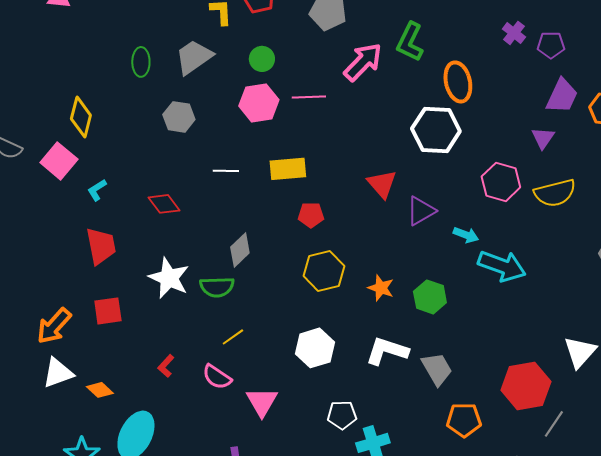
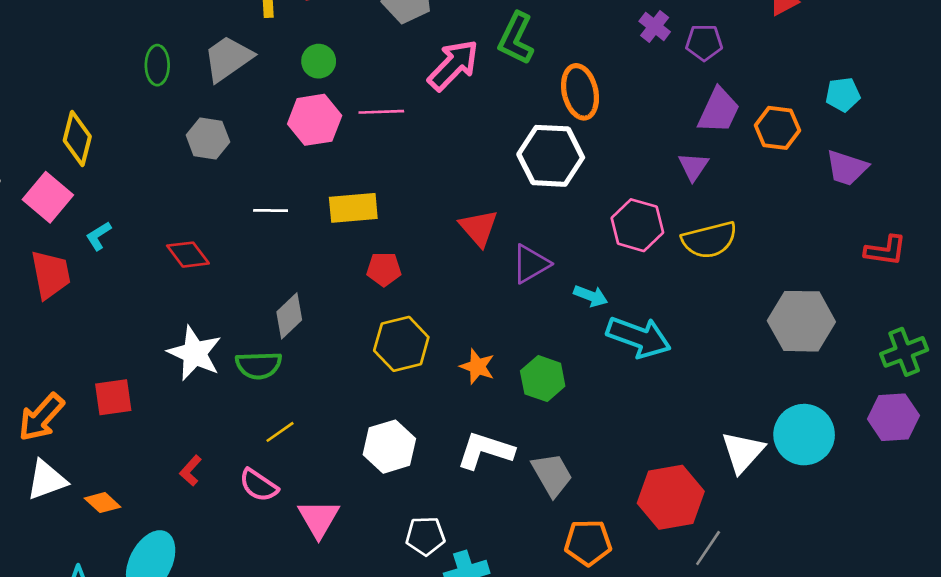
red trapezoid: (101, 246) -> (51, 275), moved

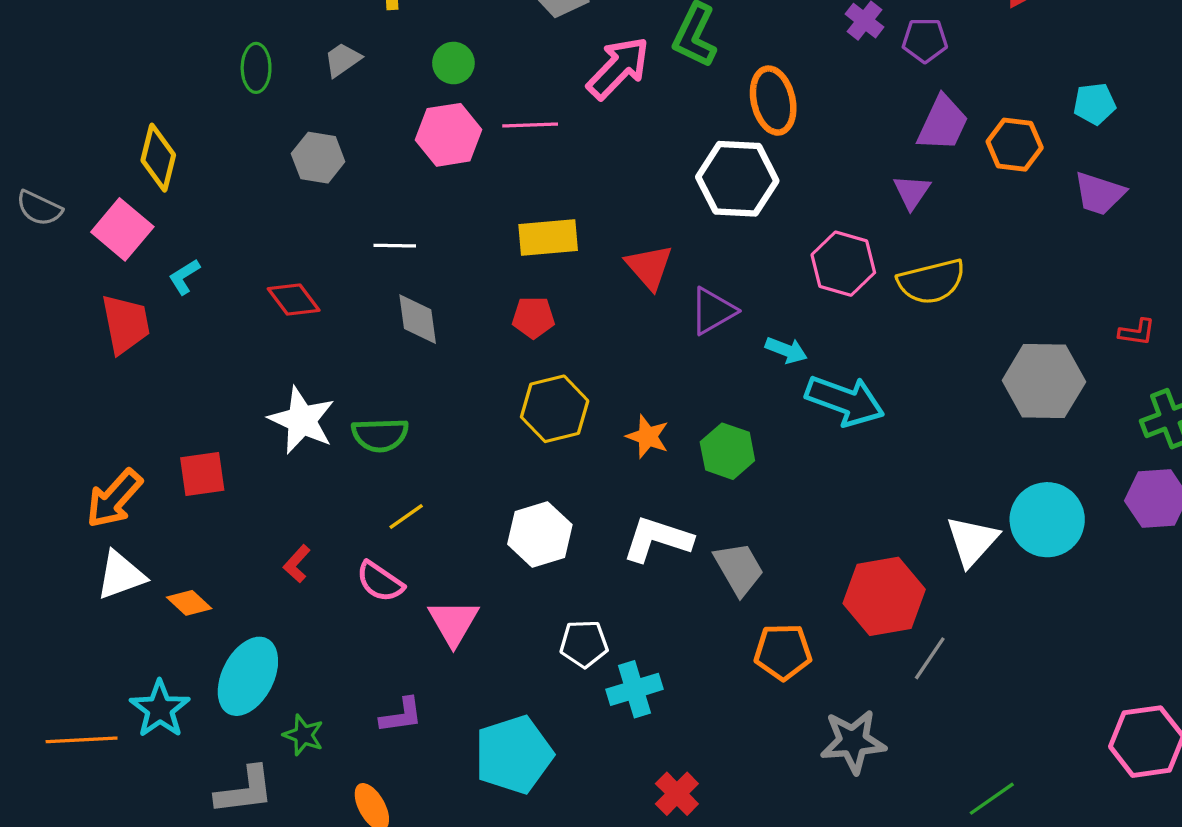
gray trapezoid: (228, 58) -> (343, 60), size x0.6
yellow rectangle: (353, 208) -> (548, 238), moved
red L-shape: (885, 251) -> (1137, 332), moved, size x0.7
gray diamond: (289, 316) -> (418, 319), moved, turned -54

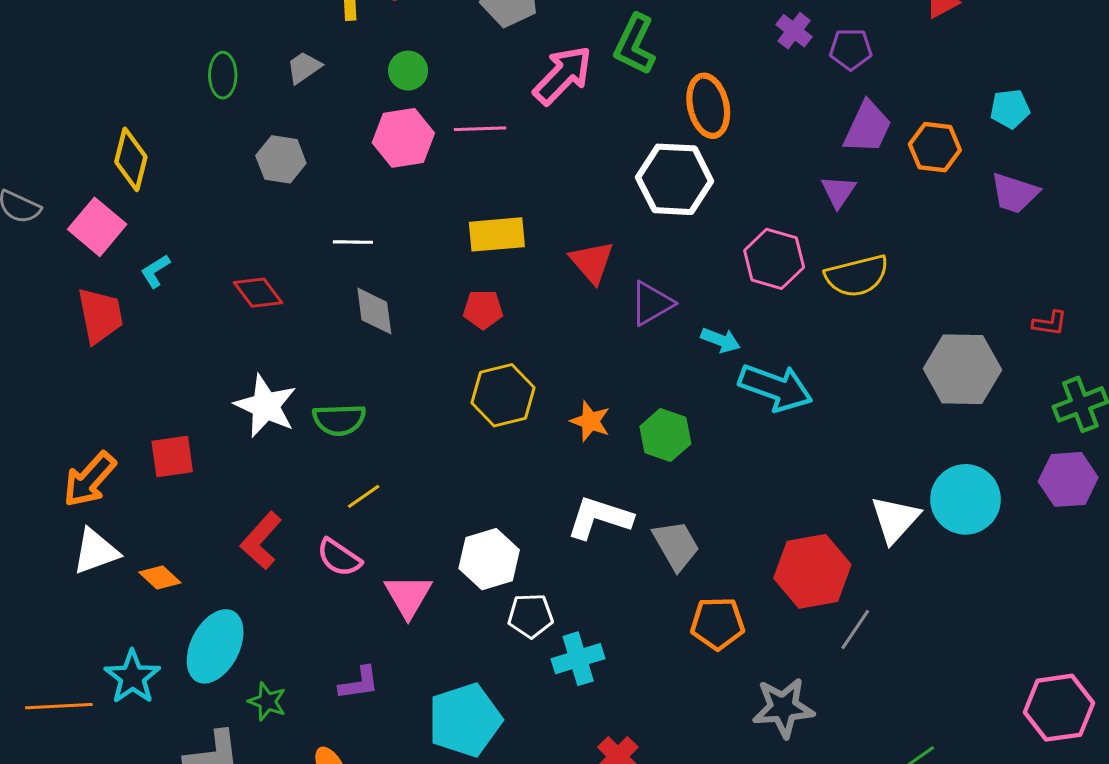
white hexagon: (540, 534) -> (489, 559), moved
red L-shape: (297, 564) -> (261, 541), size x1.6

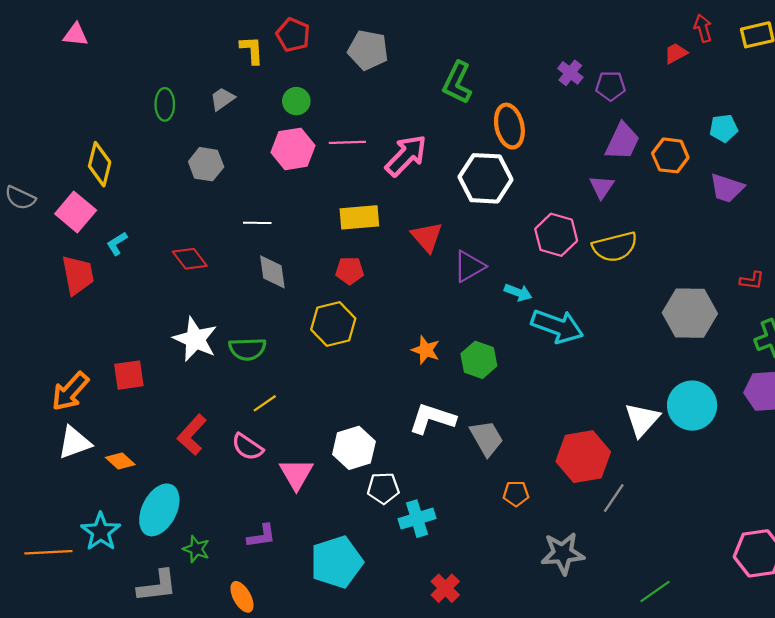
pink arrow: (563, 75) -> (406, 155), moved
yellow hexagon: (503, 395) -> (333, 324), moved
orange pentagon: (717, 623) -> (516, 494), size x0.7

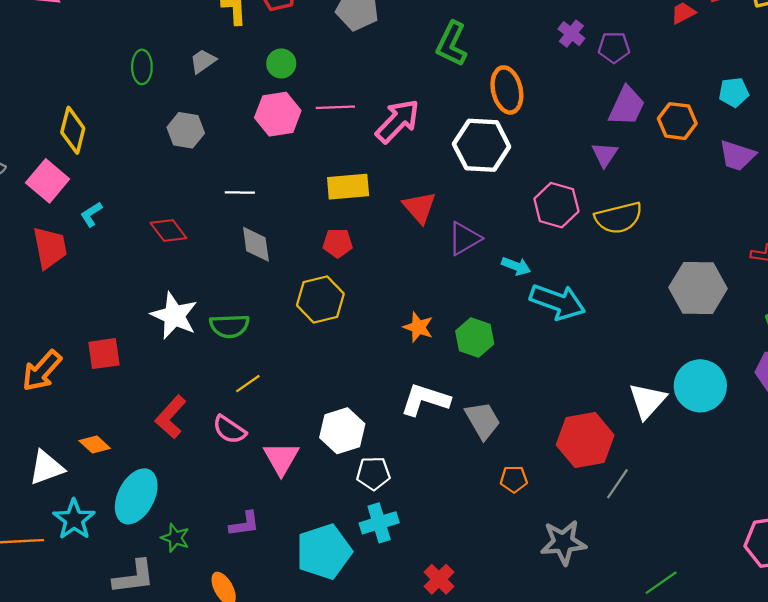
white triangle: (75, 442) -> (46, 468), moved
cyan cross: (417, 519) -> (379, 523), moved

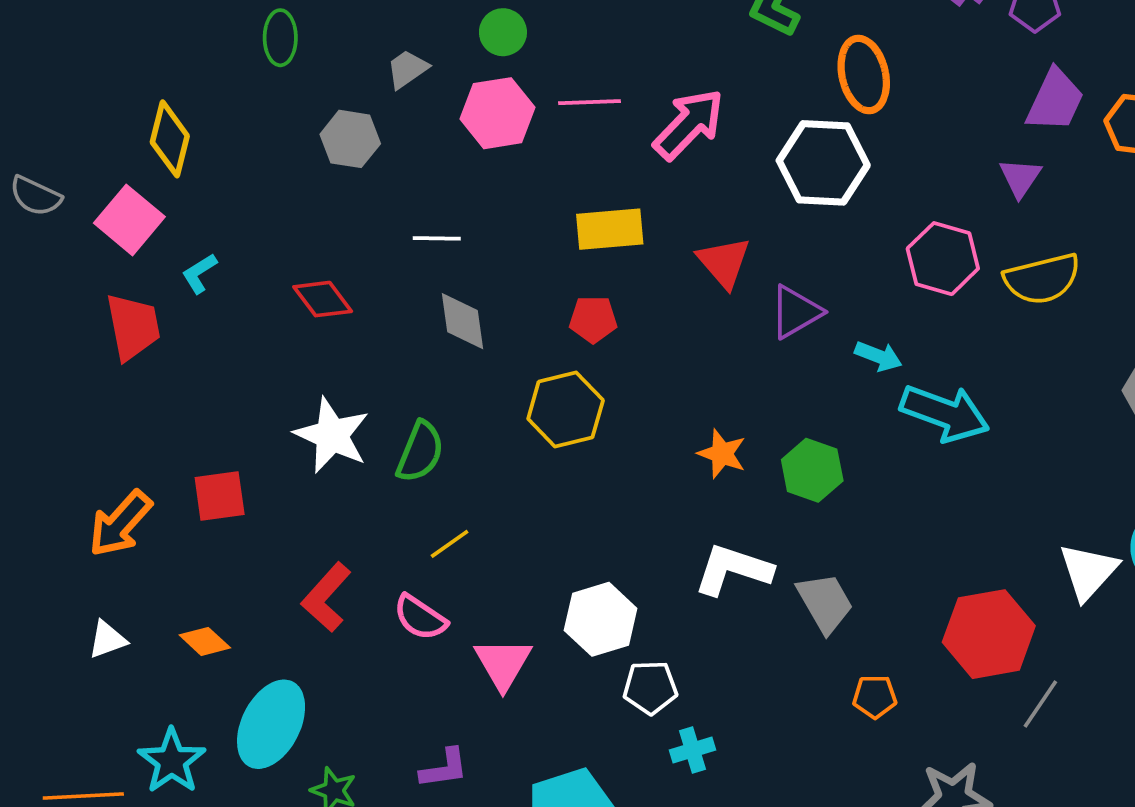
gray trapezoid: (203, 61) -> (407, 69), moved
green semicircle: (229, 326) -> (420, 452), turned -66
white triangle: (46, 468) -> (107, 640), moved, size x0.7
cyan cross: (379, 523) -> (693, 750), moved, size x0.7

